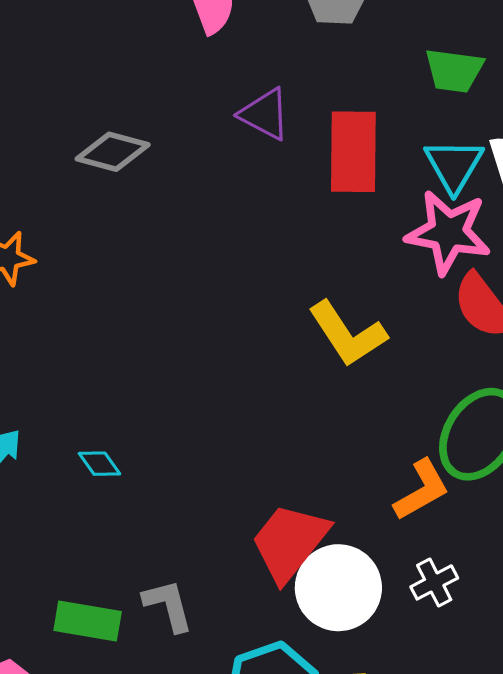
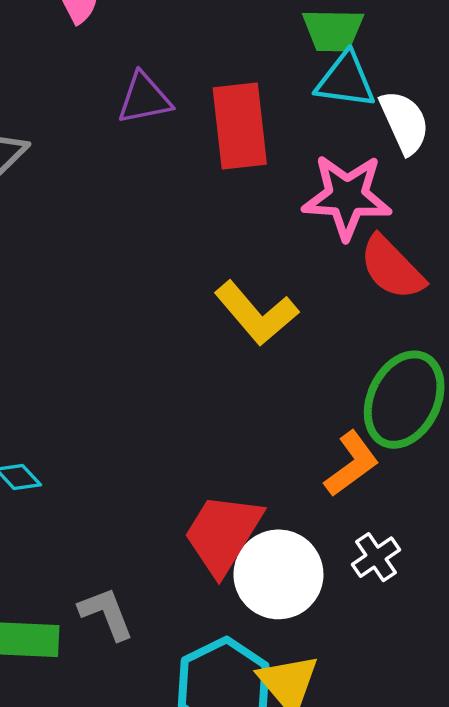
purple triangle: (265, 114) -> (144, 98), turned -32
cyan triangle: (454, 165) -> (346, 80), moved, turned -46

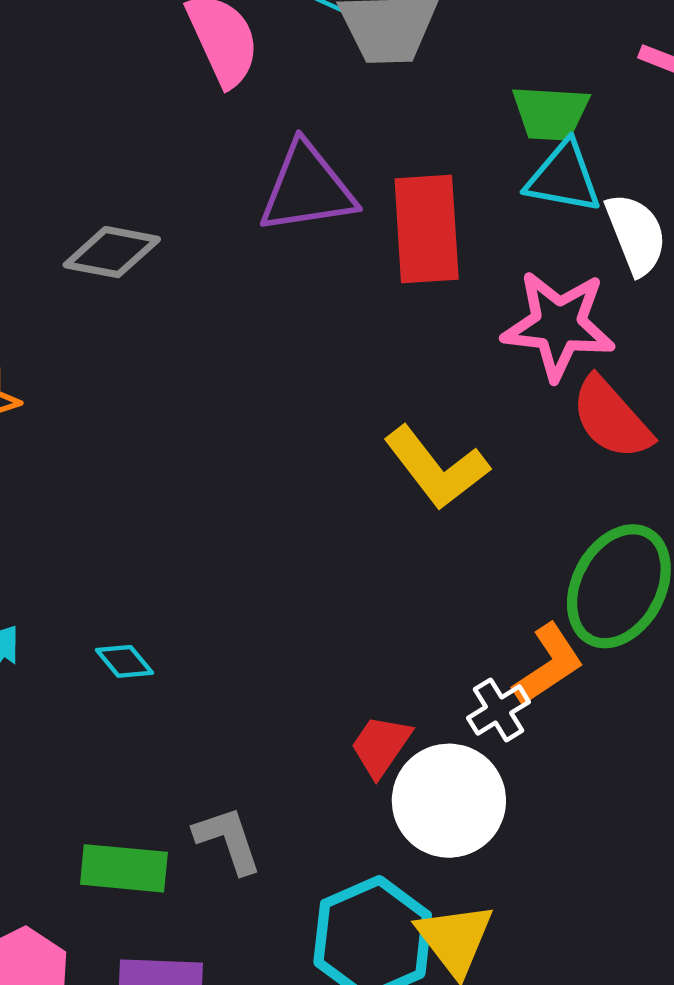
purple triangle: (144, 98) -> (307, 188), size x1.4
red trapezoid: (223, 534) -> (381, 746), size x0.6
white cross: (376, 557) -> (499, 710), moved

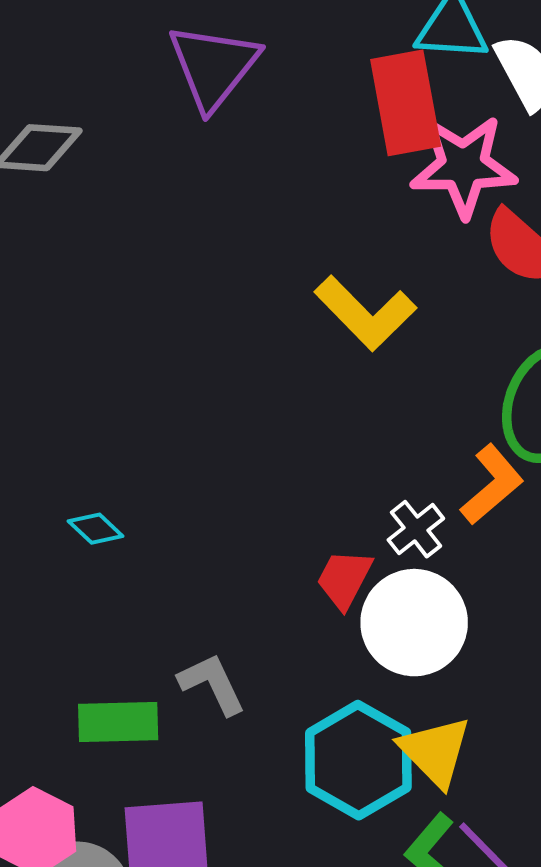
purple triangle: (307, 188) -> (214, 66), turned -36
red rectangle: (427, 229) -> (406, 103), moved
white cross: (499, 710) -> (416, 529), moved

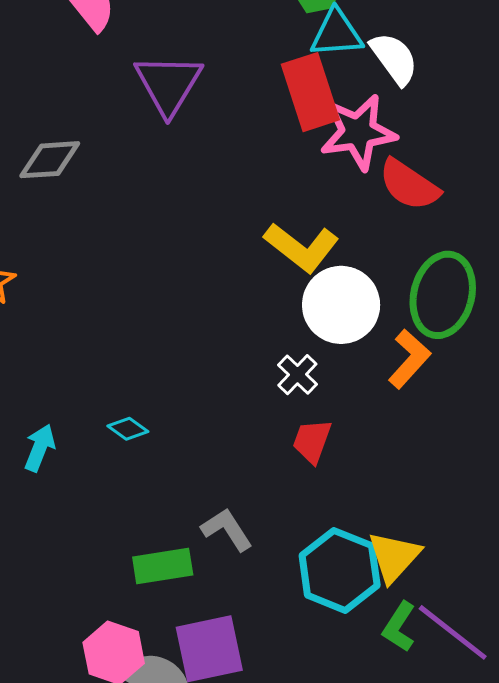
white cross: (416, 529) -> (297, 375), moved
white circle: (414, 623) -> (341, 305), moved
yellow triangle: (435, 751) -> (394, 557), turned 34

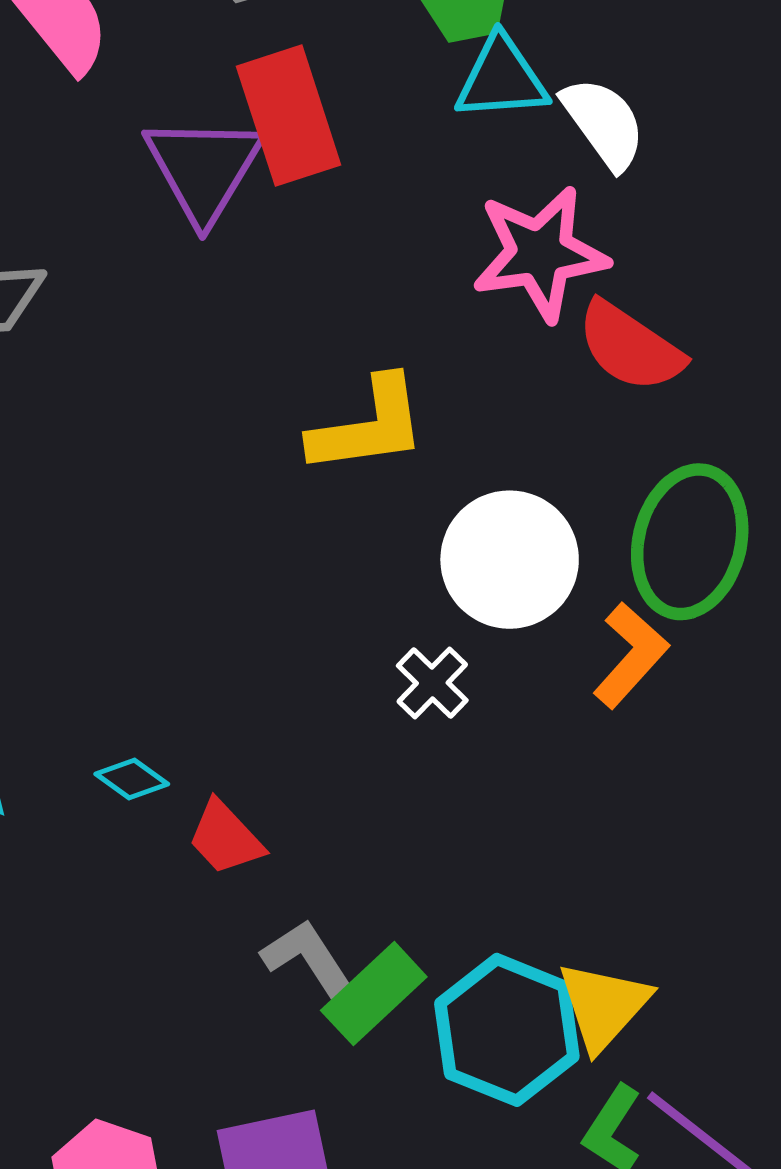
red rectangle: (310, 92) -> (289, 116), moved
yellow L-shape: (302, 247) -> (368, 426), moved, turned -46
red trapezoid: (312, 441) -> (225, 838), moved, turned -63
green rectangle: (163, 566) -> (374, 994), moved, turned -34

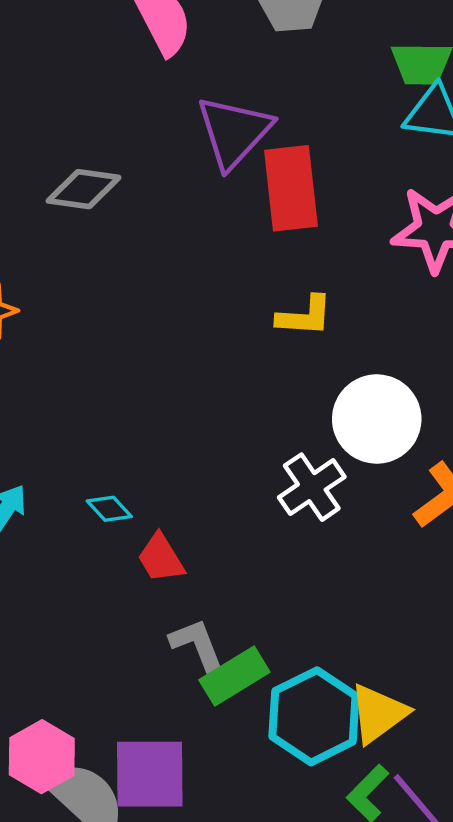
red rectangle: (289, 116) -> (291, 188), moved
yellow L-shape: (368, 426) -> (305, 316), size x0.7
white cross: (432, 683) -> (312, 487), size x1.4

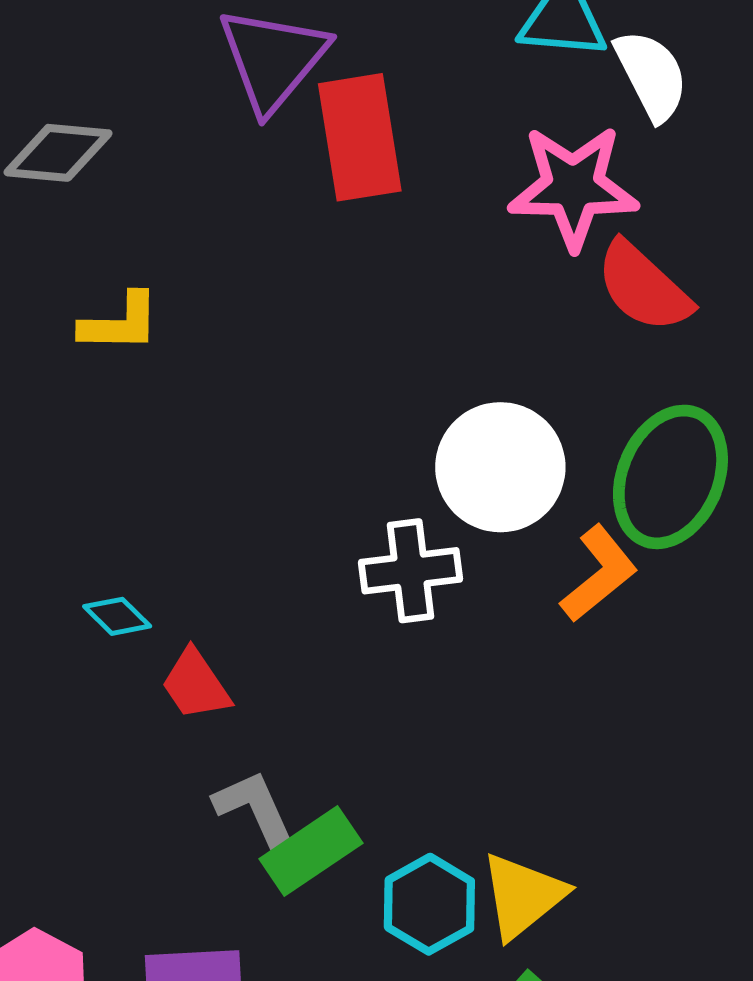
yellow L-shape: (305, 316) -> (120, 323), moved
white cross: (312, 487) -> (411, 571), turned 30
cyan hexagon: (314, 716) -> (429, 904), size x0.7

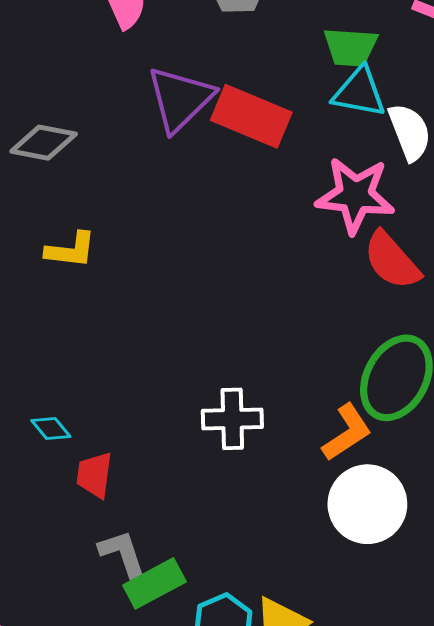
red rectangle: (360, 137) -> (251, 116), moved, turned -64
white circle: (500, 467) -> (367, 504), moved
red trapezoid: (196, 685) -> (94, 475), turned 36

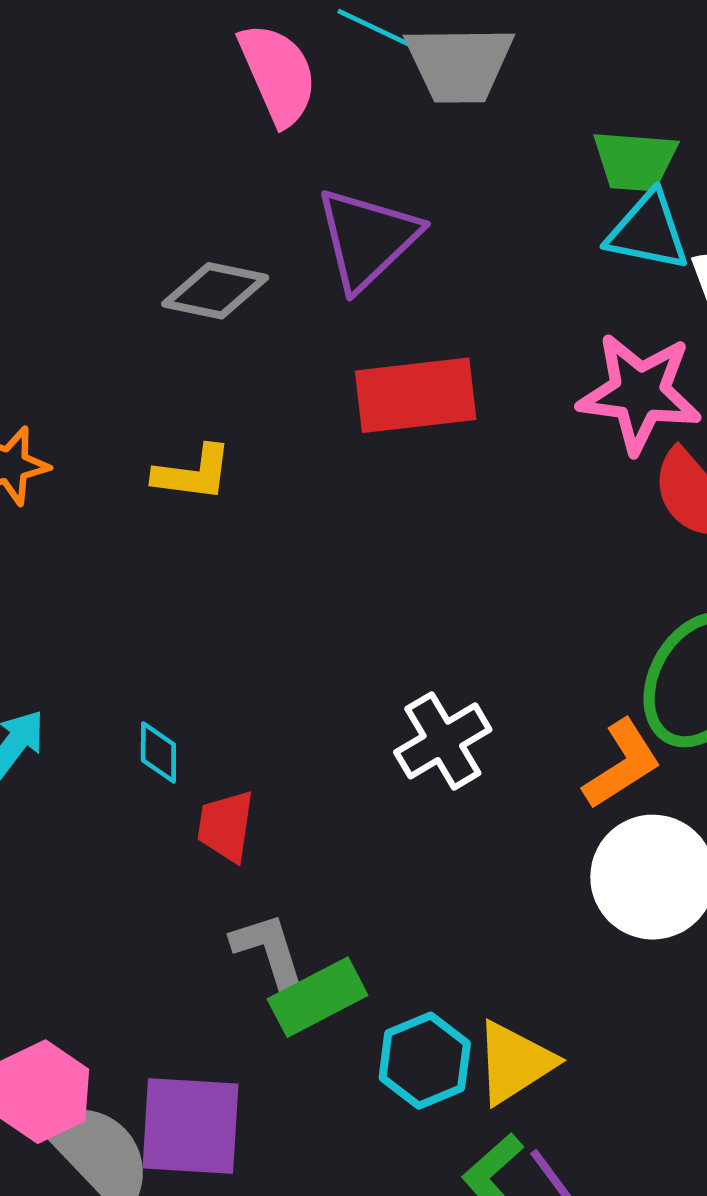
red rectangle: (251, 116) -> (416, 395), moved, turned -30
gray diamond: (44, 143) -> (215, 291), moved
white cross: (232, 419) -> (443, 741), turned -30
cyan diamond: (51, 429) -> (158, 752), turned 39

